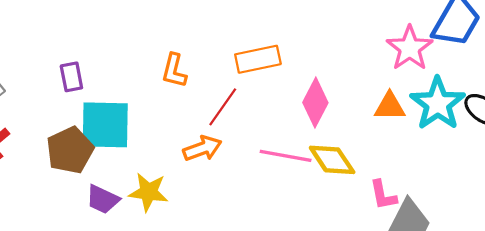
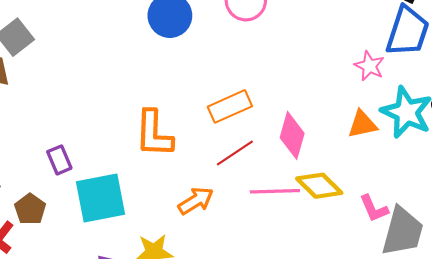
pink star: (410, 48) -> (369, 66), size x0.7
orange L-shape: (174, 71) -> (154, 134), size x1.5
red line: (223, 107) -> (235, 153), moved, turned 33
brown pentagon: (70, 150) -> (30, 209), moved, size x0.7

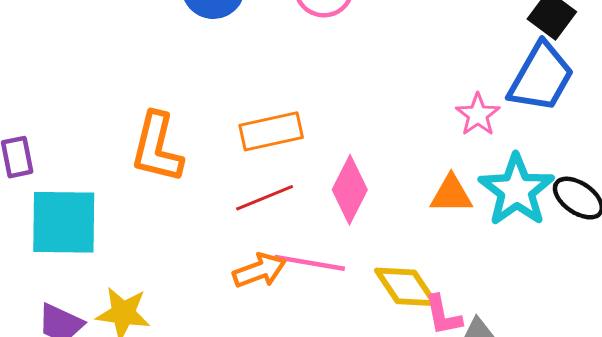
yellow diamond: (319, 186) -> (406, 287), moved
orange arrow: (196, 201) -> (259, 270), moved

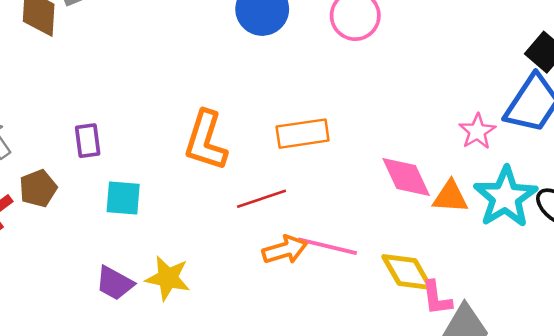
pink diamond: (350, 190) -> (406, 177), moved, turned -56
red line: (265, 198) -> (262, 199), moved
cyan square: (64, 222) -> (123, 198), size x0.6

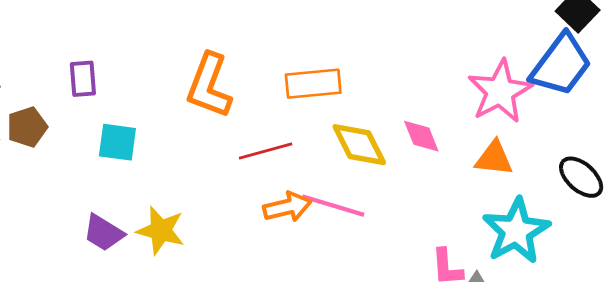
pink star: (477, 131) -> (500, 91), size x1.6
pink diamond: (406, 177) -> (421, 136), size x0.7
orange triangle: (450, 197) -> (494, 158), moved
cyan star: (505, 197) -> (516, 231), moved
yellow diamond: (407, 272) -> (359, 145), moved

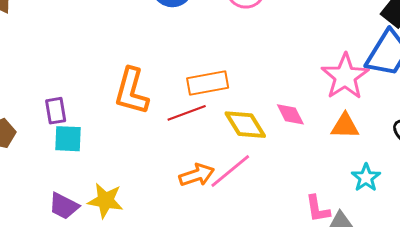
purple rectangle: (83, 79) -> (56, 111), moved
red line: (266, 151) -> (187, 113), moved
pink line: (333, 206) -> (230, 171), turned -51
cyan star: (516, 231) -> (366, 178), size x0.6

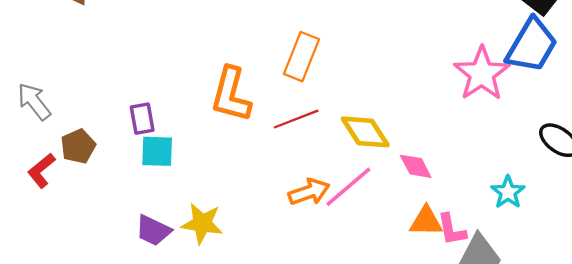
orange rectangle: (208, 83) -> (301, 57), moved, turned -57
pink diamond: (290, 114) -> (416, 166), moved
orange triangle: (345, 126) -> (426, 221), moved

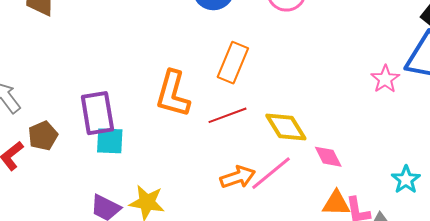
pink star: (482, 74) -> (385, 79), size x0.6
purple rectangle: (142, 119) -> (97, 113), size x1.6

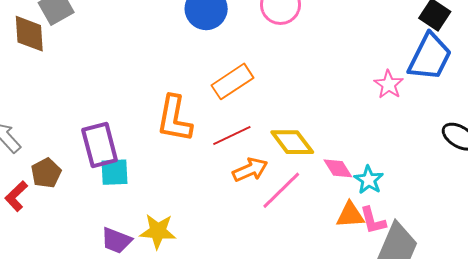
orange rectangle: (233, 63) -> (232, 81), turned 39
orange arrow: (238, 177) -> (250, 170), moved
cyan star: (406, 180) -> (369, 180), moved

